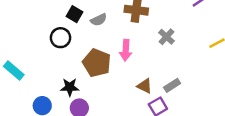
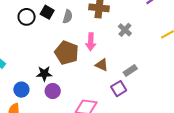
gray semicircle: (99, 20) -> (68, 17), turned -48
black circle: (60, 38) -> (27, 17), moved
brown triangle: (145, 86) -> (102, 65), moved

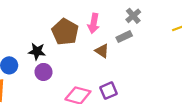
gray rectangle: (130, 71) -> (124, 37), moved
purple square: (119, 89) -> (109, 91), moved

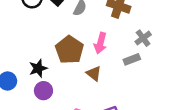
black star: (37, 51) -> (38, 68), turned -30
brown triangle: (102, 51) -> (94, 73), moved

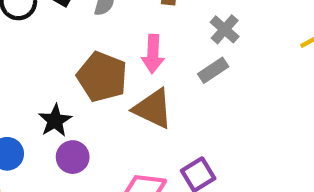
brown triangle: (94, 73) -> (153, 109), size x1.5

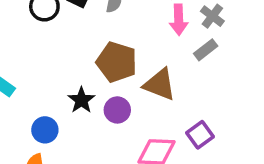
pink arrow: (153, 54) -> (179, 20), moved
purple circle: (73, 157) -> (117, 110), moved

